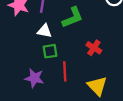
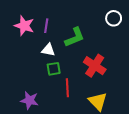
red cross: (94, 48) -> (95, 66), size x1.5
purple star: (34, 78) -> (29, 100), moved

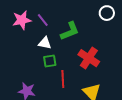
pink star: (24, 26) -> (22, 20), turned -30
purple line: (46, 26) -> (43, 20), turned -48

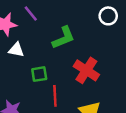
purple line: (43, 20) -> (31, 14), moved
white triangle: (45, 43) -> (16, 50), moved

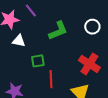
white circle: (108, 16) -> (92, 27), moved
red cross: (86, 70) -> (89, 64), moved

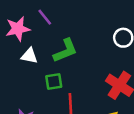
green L-shape: (58, 31) -> (65, 51), moved

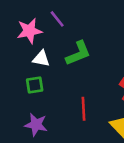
green square: (54, 81) -> (35, 85), moved

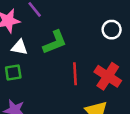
red line: (84, 109) -> (75, 74), moved

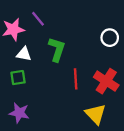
green L-shape: (55, 42) -> (57, 49), turned -50

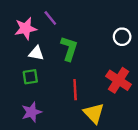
red line: (76, 79) -> (75, 90), moved
purple star: (19, 113) -> (32, 112), turned -30
yellow triangle: (96, 114) -> (94, 113), moved

